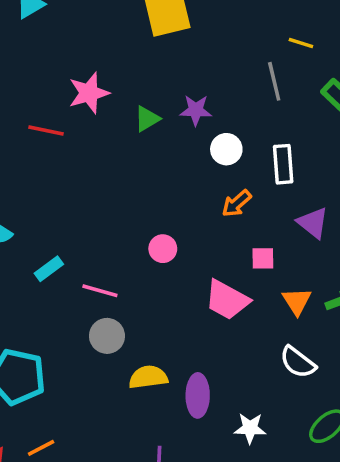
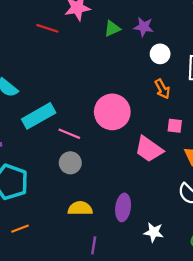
orange arrow: (237, 203) -> (162, 89), turned -84
pink circle: (163, 249) -> (112, 112), size x2.0
cyan rectangle: (49, 269) -> (39, 116), size x1.8
yellow semicircle: (148, 377) -> (80, 208), moved

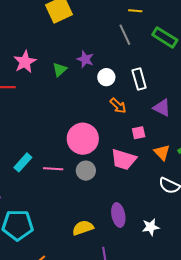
purple star: (144, 27) -> (85, 59), turned 30
cyan rectangle: (39, 116) -> (23, 162), size x0.7
gray circle: (70, 163) -> (86, 171), moved

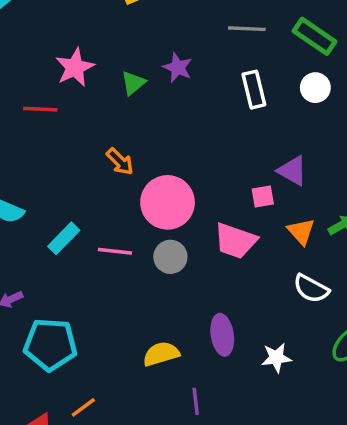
gray line: (125, 35) -> (247, 29), turned -65
white circle: (106, 77) -> (315, 88), moved
white rectangle: (139, 79) -> (254, 90), moved
orange arrow: (118, 106) -> (120, 162), moved
purple triangle: (162, 108) -> (292, 171), moved

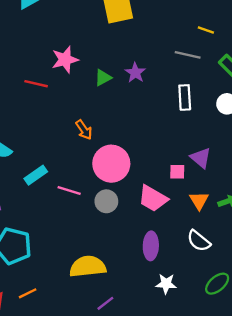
purple ellipse: (222, 335) -> (151, 246), moved
yellow semicircle: (161, 354) -> (88, 266), size x1.4
purple line: (196, 401) -> (105, 303), turned 48

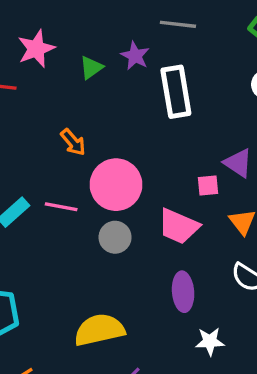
gray line: (188, 55) -> (178, 24), moved
white rectangle: (185, 97) -> (176, 92), moved, size x1.4
pink line: (69, 190) -> (61, 207), moved

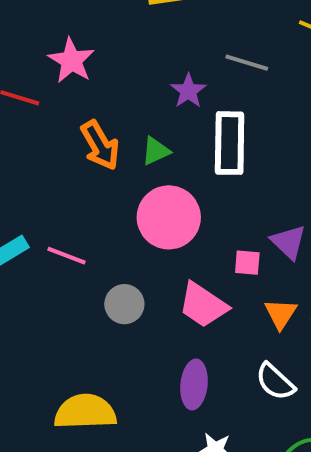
pink star: (36, 49) -> (71, 61), turned -30
green triangle: (91, 68) -> (156, 151), moved
orange arrow: (73, 142) -> (100, 145), moved, size x1.4
pink circle: (116, 185) -> (169, 217), moved

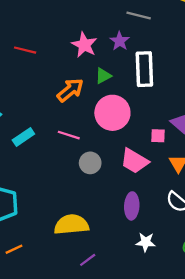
pink star: (71, 61) -> (84, 45), moved
gray line: (247, 63) -> (139, 16), moved
orange arrow: (100, 145) -> (70, 90), moved, turned -96
pink line: (67, 256) -> (69, 135), moved

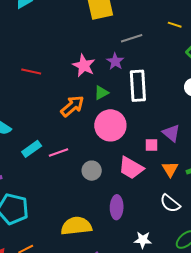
gray line: (139, 16) -> (132, 38), turned -30
pink line: (69, 135) -> (59, 152), moved, turned -36
purple ellipse: (132, 206) -> (117, 207), moved

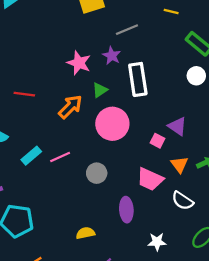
red line: (31, 71) -> (24, 94), moved
pink square: (151, 145) -> (158, 141), turned 32
pink trapezoid: (131, 168) -> (150, 179), moved
yellow semicircle: (76, 226) -> (85, 233), size x0.6

